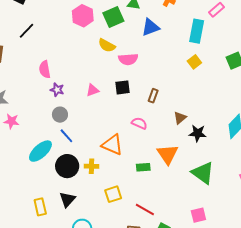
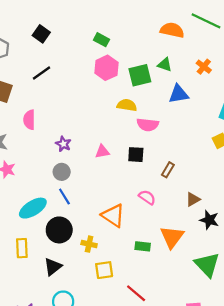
yellow semicircle: (107, 45) -> (127, 105), turned 150
pink semicircle: (45, 69) -> (29, 120), moved
yellow cross: (91, 166) -> (89, 244), moved
yellow rectangle: (40, 207) -> (22, 248), moved

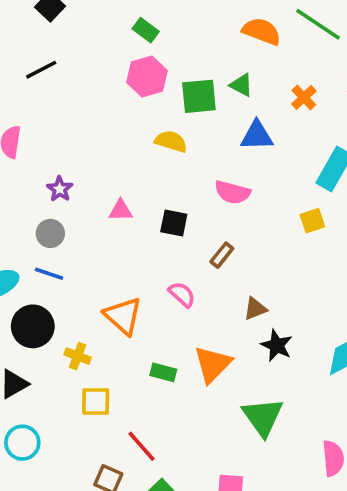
pink semicircle: (148, 125) -> (232, 192), moved
blue line: (64, 197) -> (49, 274), turned -48

